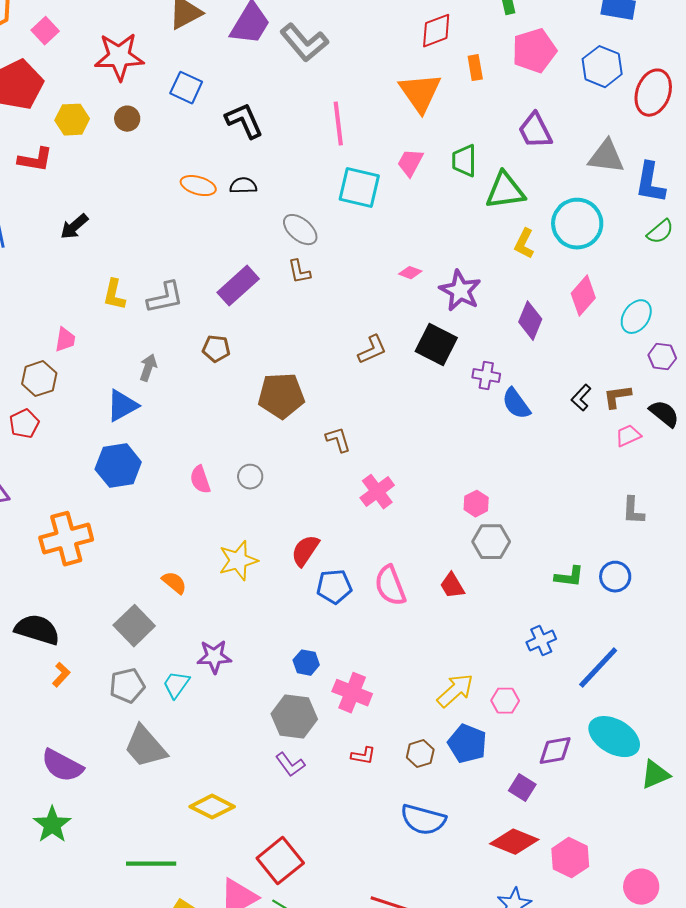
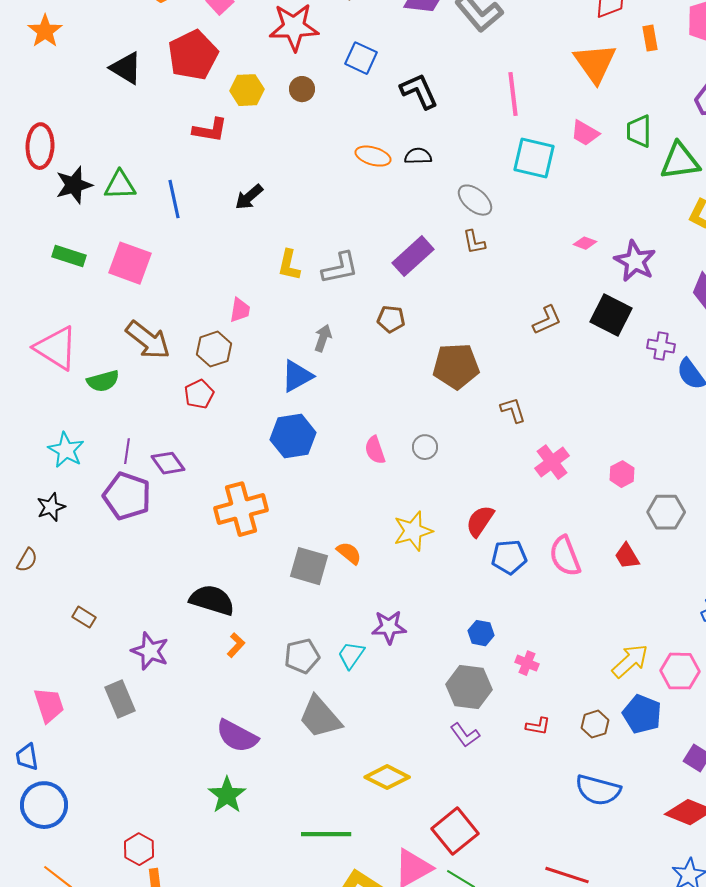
pink trapezoid: (410, 163) -> (585, 133), turned -88
pink hexagon: (476, 504) -> (622, 474), moved
gray square: (134, 626) -> (309, 566), moved, turned -30
pink cross: (352, 693) -> (527, 663), size x0.6
pink hexagon: (505, 701) -> (680, 671), size x1.4

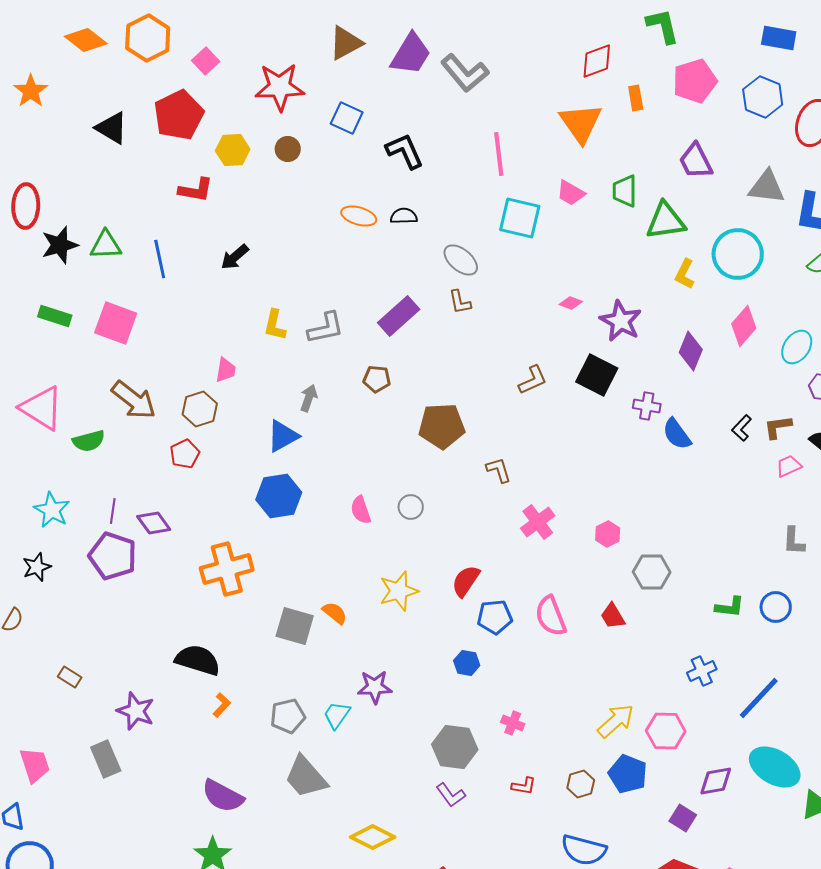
blue hexagon: (481, 633) -> (467, 663), moved

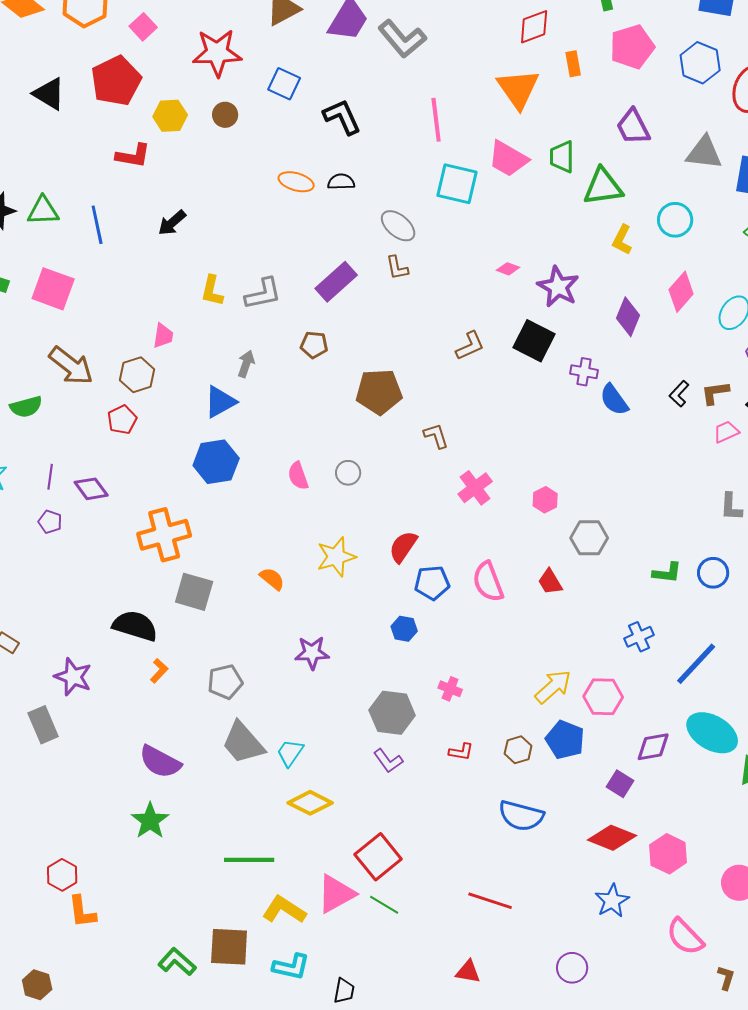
pink trapezoid: (571, 193) -> (508, 159), size x1.4
cyan circle: (738, 254) -> (675, 220), size x0.7
purple pentagon: (113, 556) -> (50, 522), size x0.5
gray square: (295, 626) -> (194, 592), moved
cyan trapezoid: (337, 715) -> (290, 753), moved

